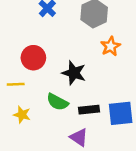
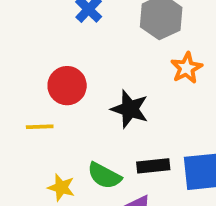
green semicircle: (57, 102) -> (104, 176), moved
yellow star: (22, 115) -> (61, 187), moved

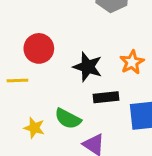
orange star: (187, 68) -> (132, 62), moved
black rectangle: (153, 166) -> (106, 97), moved

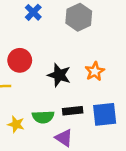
black rectangle: (106, 97) -> (73, 111), moved
green semicircle: (68, 119) -> (43, 117), turned -30

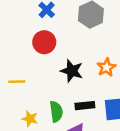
red circle: (20, 60) -> (44, 42), moved
green semicircle: (43, 117) -> (56, 112), turned -96

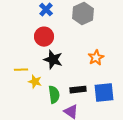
black star: (72, 71) -> (53, 60), moved
yellow star: (30, 119) -> (35, 82), moved

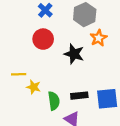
orange star: (96, 58) -> (99, 38), moved
black star: (53, 60) -> (74, 54), moved

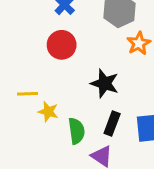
black star: (74, 54) -> (105, 83), moved
black rectangle: (79, 96) -> (112, 123), turned -63

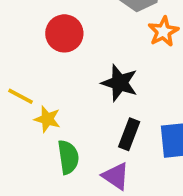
yellow line: (27, 94) -> (21, 96), turned 30
green semicircle: (76, 131) -> (68, 157), moved

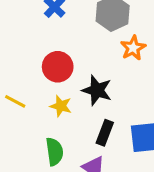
red circle: (64, 33) -> (58, 67), moved
yellow star: (47, 119) -> (61, 106), moved

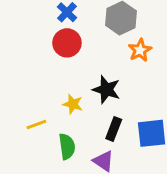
red circle: (58, 67) -> (67, 43), moved
yellow line: (15, 101) -> (36, 125), moved, turned -48

